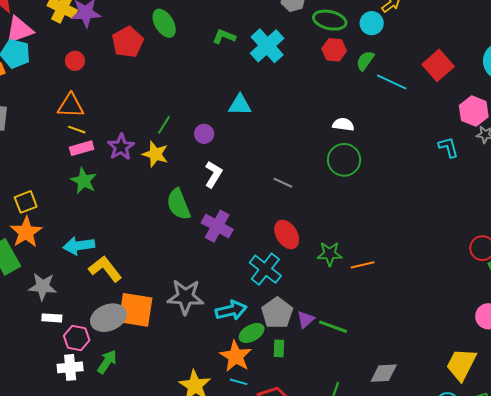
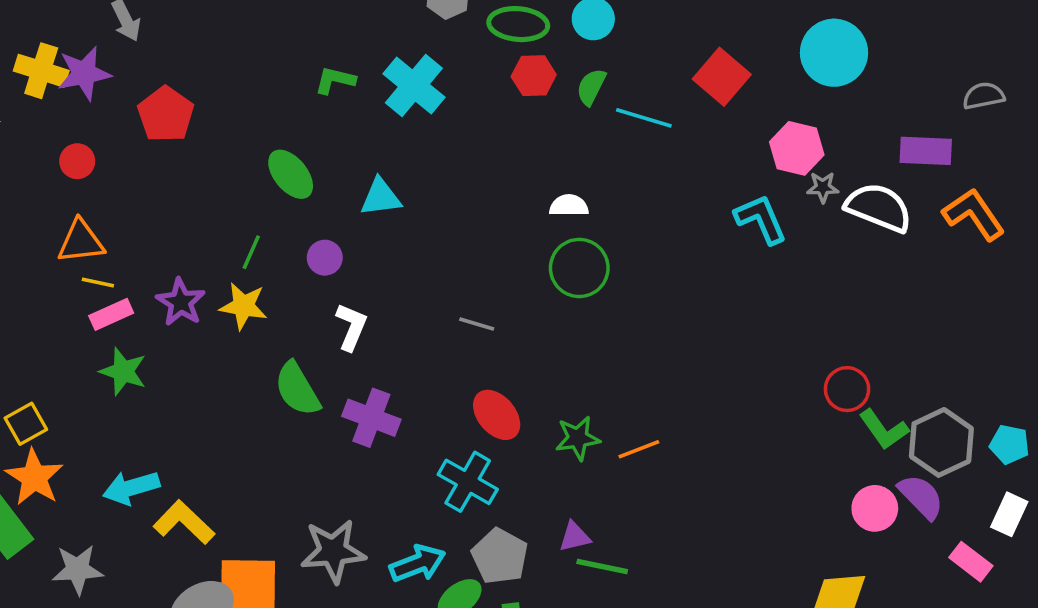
green ellipse: (164, 23) -> (291, 174), moved
cyan L-shape: (448, 147) -> (761, 219), size x1.4
purple triangle: (306, 319) -> (575, 537), moved, turned 36

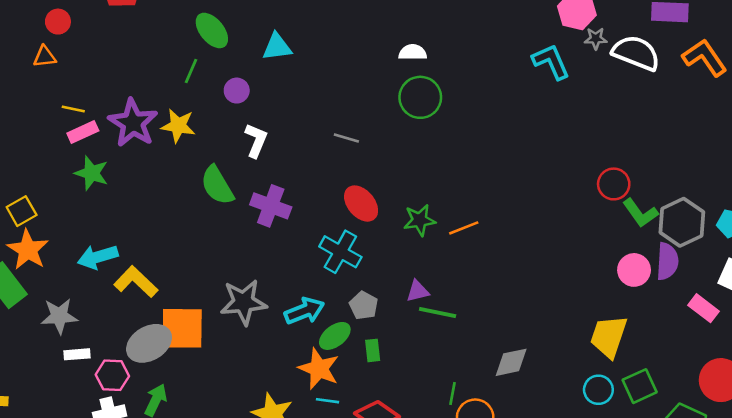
orange triangle: (81, 242) -> (45, 57), moved, size x0.7
green line: (251, 252) -> (191, 71), moved
purple star: (181, 302) -> (133, 123), size x1.4
purple semicircle: (921, 497) -> (667, 261), turned 48
gray pentagon: (500, 556) -> (364, 305), size x0.7

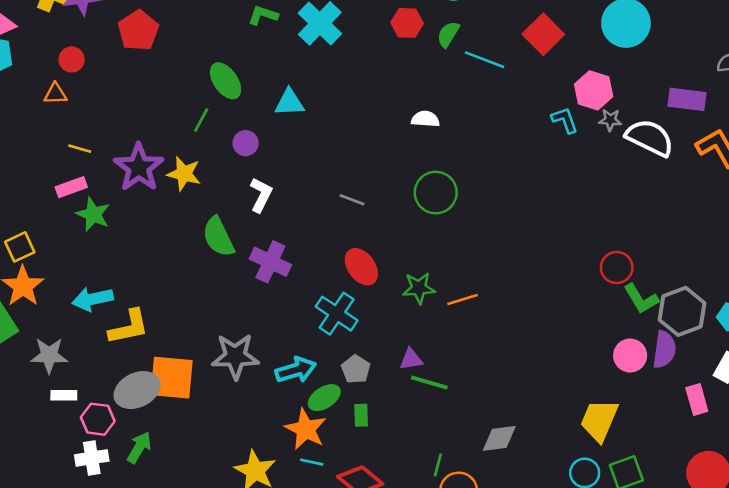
cyan L-shape: (551, 62) -> (565, 120), moved, size x0.7
green circle: (420, 97) -> (436, 193), moved
pink rectangle: (83, 132) -> (71, 187), moved
yellow L-shape: (136, 282) -> (129, 327), turned 120
pink rectangle: (703, 308) -> (697, 400), turned 32

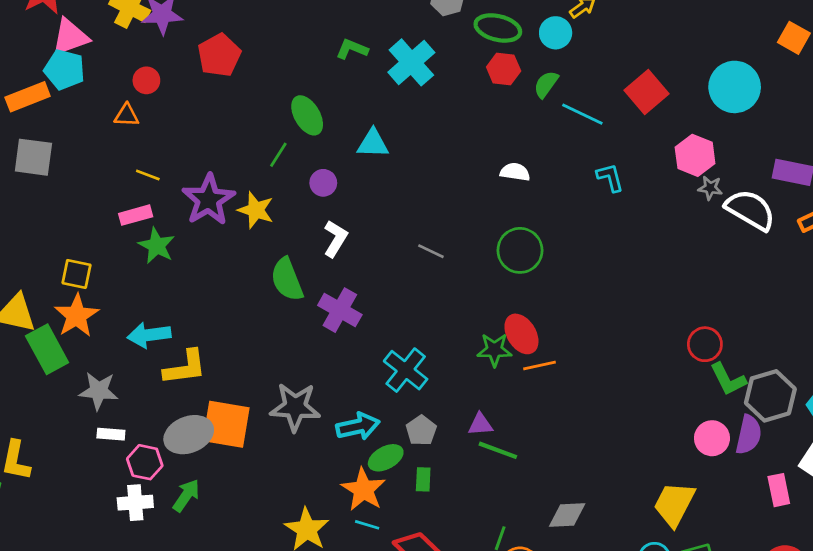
cyan L-shape: (565, 120) -> (610, 178), moved
yellow square: (20, 247) -> (76, 274), turned 32
red ellipse: (361, 267) -> (521, 334), moved

